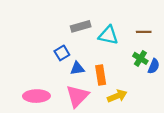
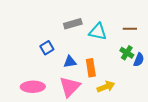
blue square: (62, 53) -> (47, 48), moved

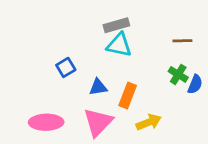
gray rectangle: (73, 24) -> (116, 25), moved
cyan triangle: (98, 32) -> (119, 45), moved
orange rectangle: (91, 68) -> (128, 96), turned 30

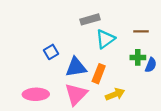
cyan triangle: (119, 45) -> (105, 39), moved, turned -48
green cross: (178, 74) -> (138, 57), turned -32
blue triangle: (98, 87) -> (76, 67), size x1.5

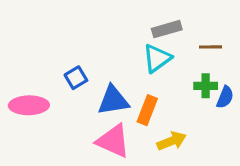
gray rectangle: (90, 19) -> (167, 29), moved
pink ellipse: (36, 94) -> (29, 105), moved
pink triangle: (76, 94) -> (113, 141), turned -50

